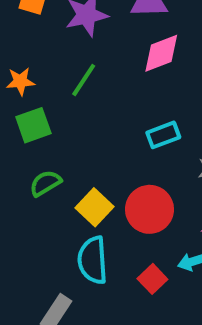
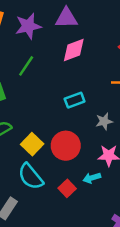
cyan semicircle: (93, 260) -> (31, 177), turned -36

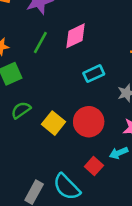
pink diamond: (74, 50) -> (75, 36), moved
cyan semicircle: (31, 177) -> (67, 187), moved

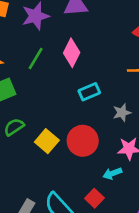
pink diamond: (75, 36) -> (72, 53), turned -40
red square: (94, 166) -> (94, 198), moved

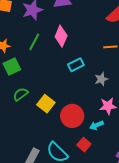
red circle: (83, 141) -> (72, 116), moved

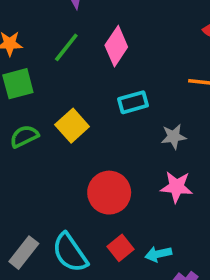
yellow square: (46, 104) -> (72, 126), moved
cyan arrow: (96, 125) -> (158, 254), moved

